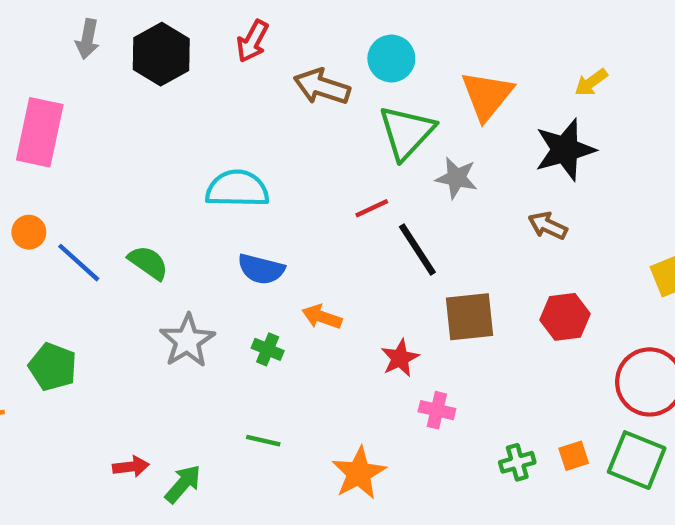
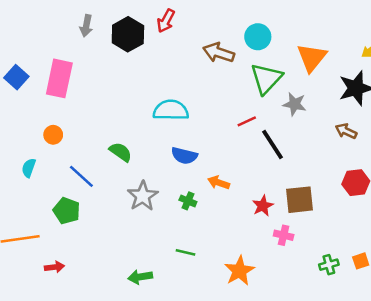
red arrow: (252, 41) -> (166, 21), moved
blue line: (79, 263) -> (81, 176), moved
brown square: (470, 317) -> (299, 200), moved
red arrow: (131, 467) -> (54, 267), moved
green arrow: (183, 484) -> (140, 277), turned -140

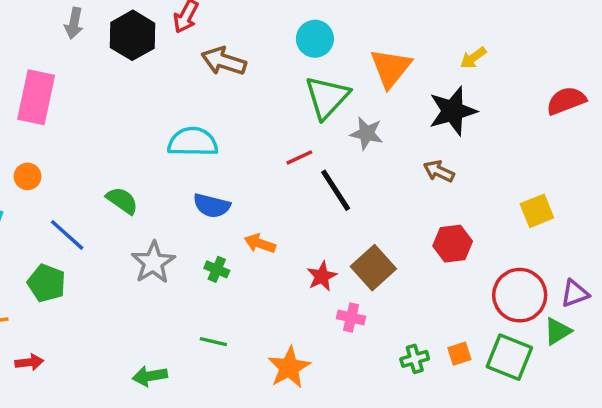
brown arrow: (219, 53) -> (224, 61), moved
brown square: (299, 200) -> (373, 268), turned -36

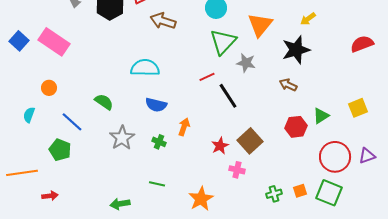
pink rectangle: (36, 97) -> (54, 42), turned -68
yellow square: (537, 211) -> (358, 108), moved
orange arrow: (260, 244) -> (184, 127), turned 90
green triangle: (558, 331) -> (321, 116), moved

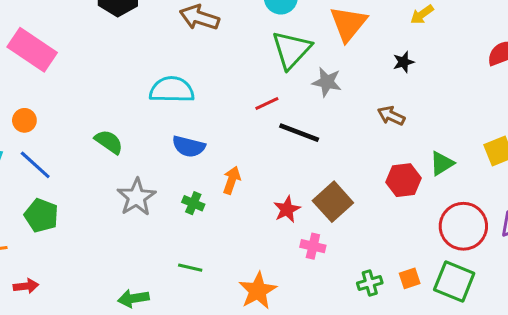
black star: (296, 50) -> (404, 62), size x0.5
black line: (228, 96) -> (299, 133), turned -36
blue line: (72, 122) -> (35, 165), moved

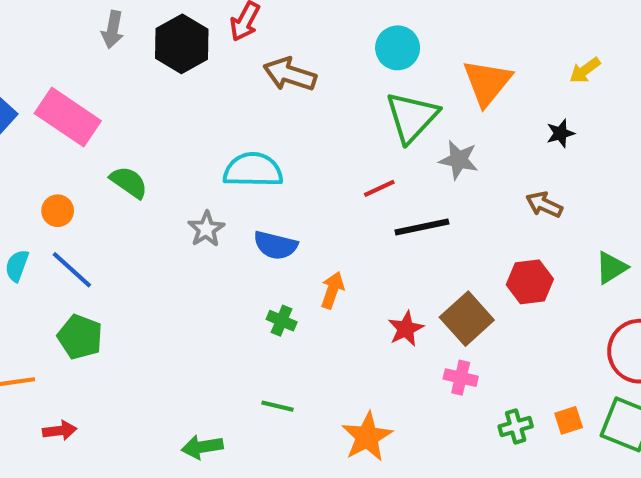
black line: (299, 133) -> (422, 227), turned -33
green semicircle: (109, 142) -> (129, 182), moved
red hexagon: (404, 180) -> (530, 282), moved
gray star: (136, 197) -> (206, 229), moved, size x0.7
pink cross: (313, 246) -> (461, 378), moved

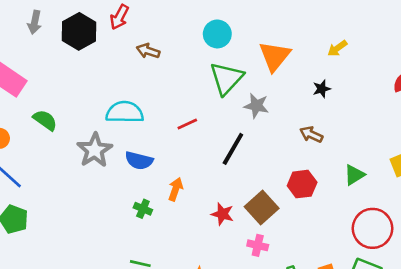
brown arrow: (290, 74) -> (148, 51), size x0.7
red line: (379, 188) -> (187, 124), moved
black line: (422, 227) -> (233, 149), turned -48
gray star: (206, 229) -> (95, 150), size x1.5
red star: (406, 329) -> (222, 214), turned -30

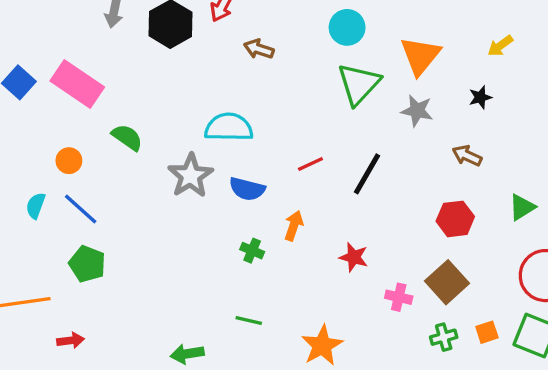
gray star: (256, 106) -> (417, 111), moved
red line: (187, 124) -> (310, 164), moved
brown square: (262, 207) -> (447, 282), moved

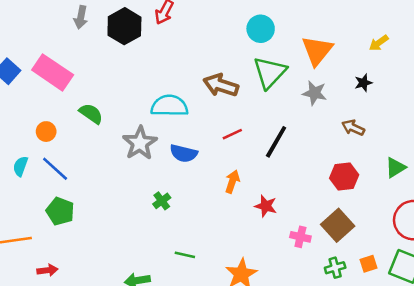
brown arrow: (259, 49) -> (221, 85), moved, size x1.5
orange arrow: (294, 226) -> (232, 182), moved
green cross: (252, 251) -> (162, 201), moved, turned 30

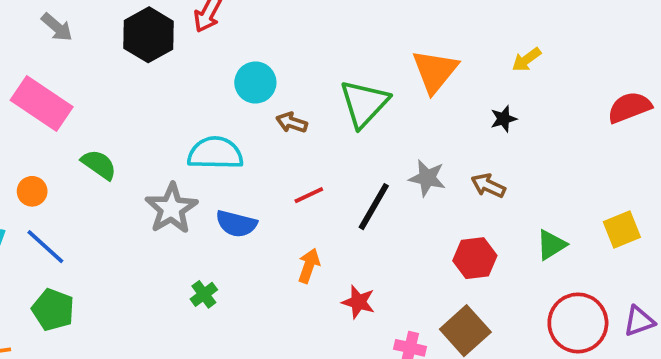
gray arrow: (81, 17) -> (57, 27), moved, turned -60
cyan circle: (261, 29) -> (255, 83), moved
brown arrow: (221, 85) -> (292, 123), size x0.6
gray star: (315, 93) -> (427, 178), moved

